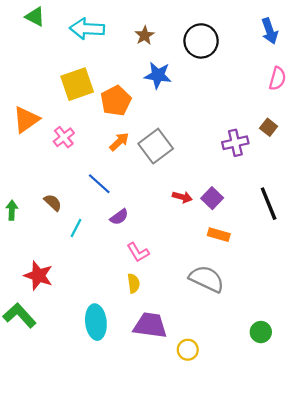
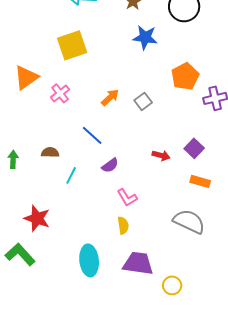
orange pentagon: (116, 101) -> (185, 76), moved
gray square: (156, 146) -> (143, 101), size x0.6
red arrow: (182, 197) -> (161, 155), moved
brown semicircle: (53, 203) -> (50, 152), turned -42

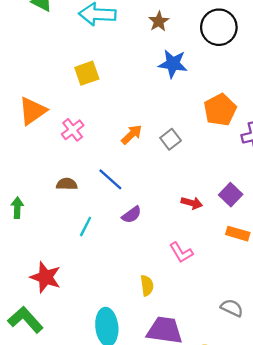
yellow square: (72, 45) -> (87, 73), size x0.7
brown semicircle: (50, 152) -> (67, 184), moved
pink L-shape: (127, 197) -> (181, 252), moved
gray semicircle: (189, 221) -> (232, 308), moved, size x0.6

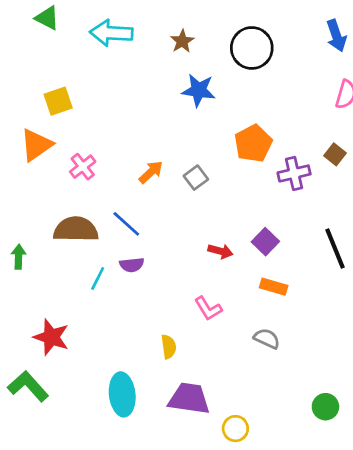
yellow square: (87, 73) -> (58, 101), moved
brown semicircle: (67, 184) -> (76, 229), size x1.8
purple semicircle: (132, 215) -> (132, 265), moved, turned 30
gray semicircle: (232, 308) -> (267, 338), moved

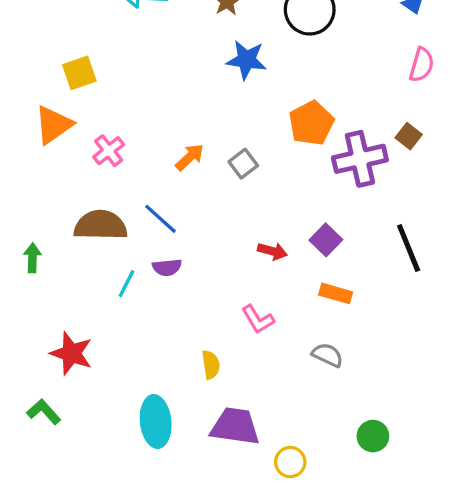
purple cross: (294, 173) -> (360, 159), size x1.4
green L-shape: (28, 386) -> (44, 412), size x0.7
green circle: (325, 407) -> (373, 436), moved

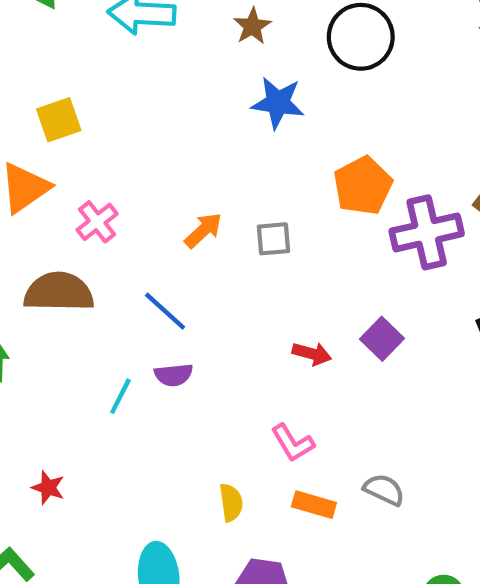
gray square: (243, 164) -> (274, 239), turned 32
brown semicircle: (101, 225) -> (59, 292), moved
orange rectangle: (336, 293) -> (314, 505), moved
red star: (71, 353) -> (48, 488), size x0.6

